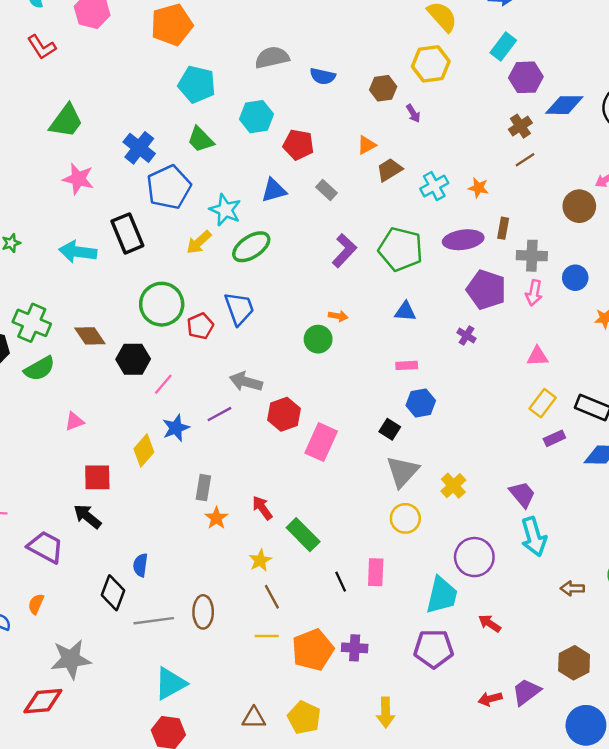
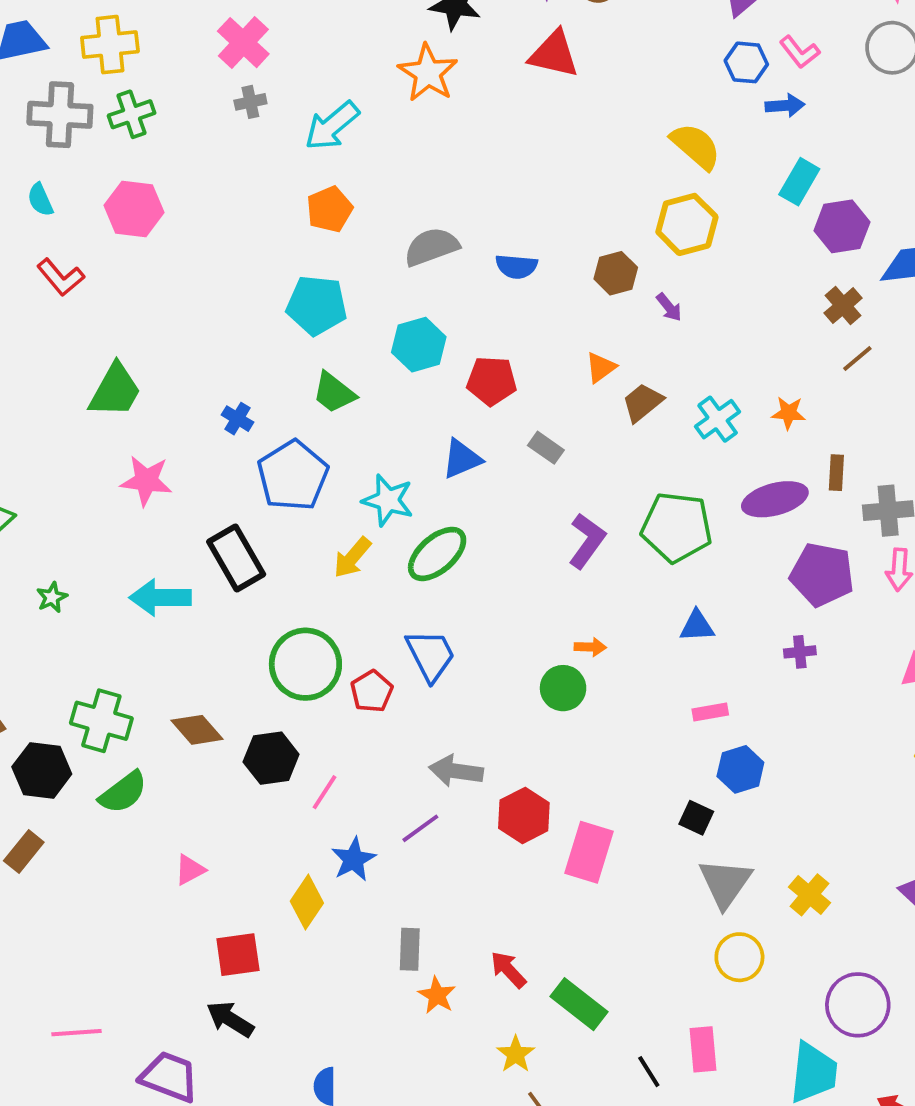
orange pentagon: (172, 25) -> (330, 209), moved, size x0.7
blue cross: (139, 148) -> (238, 419), size x0.6
purple cross: (466, 336) -> (800, 652), turned -30

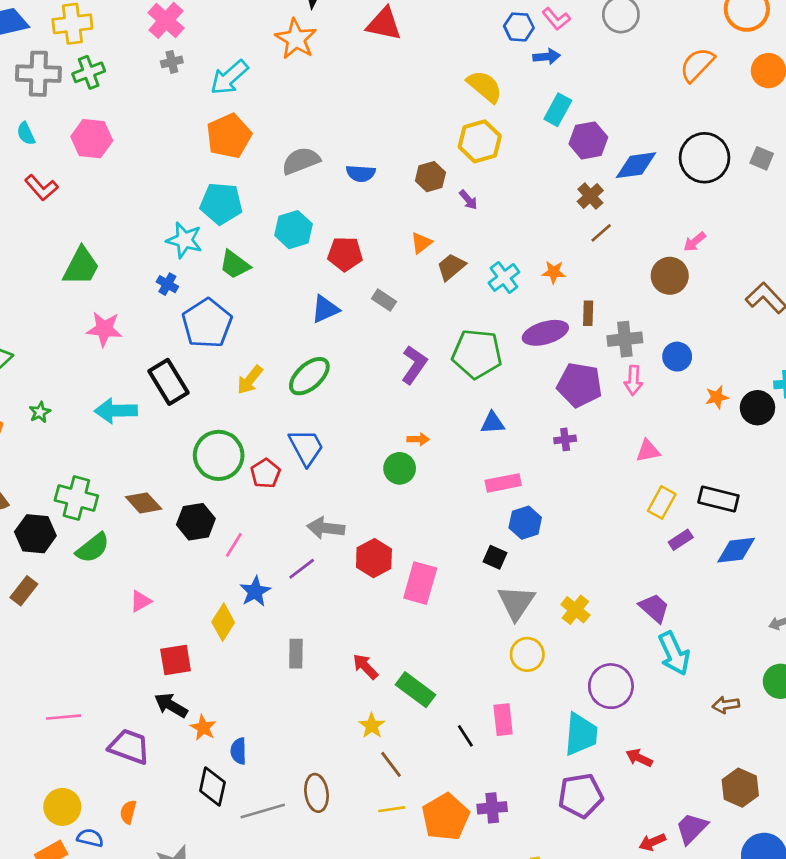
orange pentagon: (330, 209) -> (229, 136), size x1.4
cyan star: (388, 500) -> (184, 240), moved
pink rectangle: (710, 712) -> (503, 483), size x1.4
orange star: (437, 995) -> (203, 728), moved

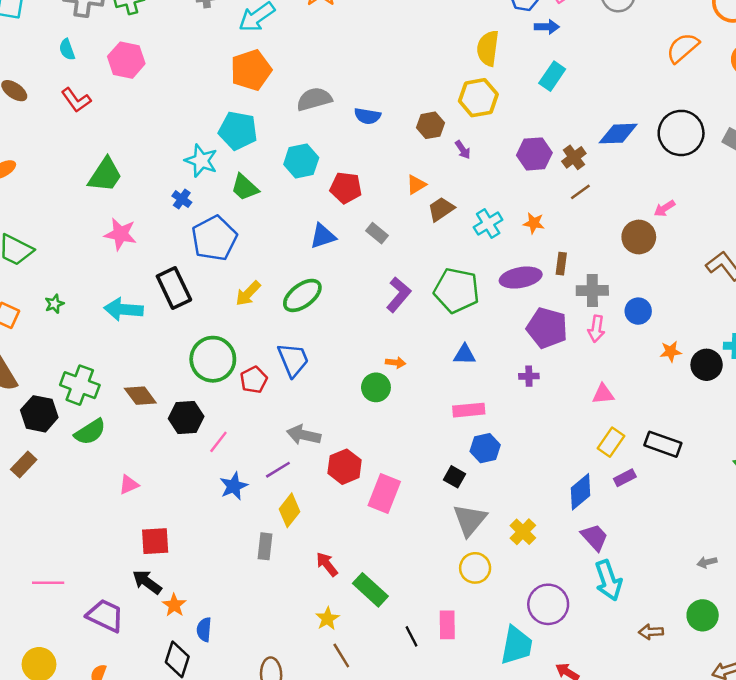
yellow semicircle: (485, 86) -> (488, 48), turned -128
purple hexagon: (588, 140) -> (534, 154), moved
blue diamond: (736, 550) -> (581, 492), moved, turned -39
yellow diamond: (223, 622) -> (289, 510), moved

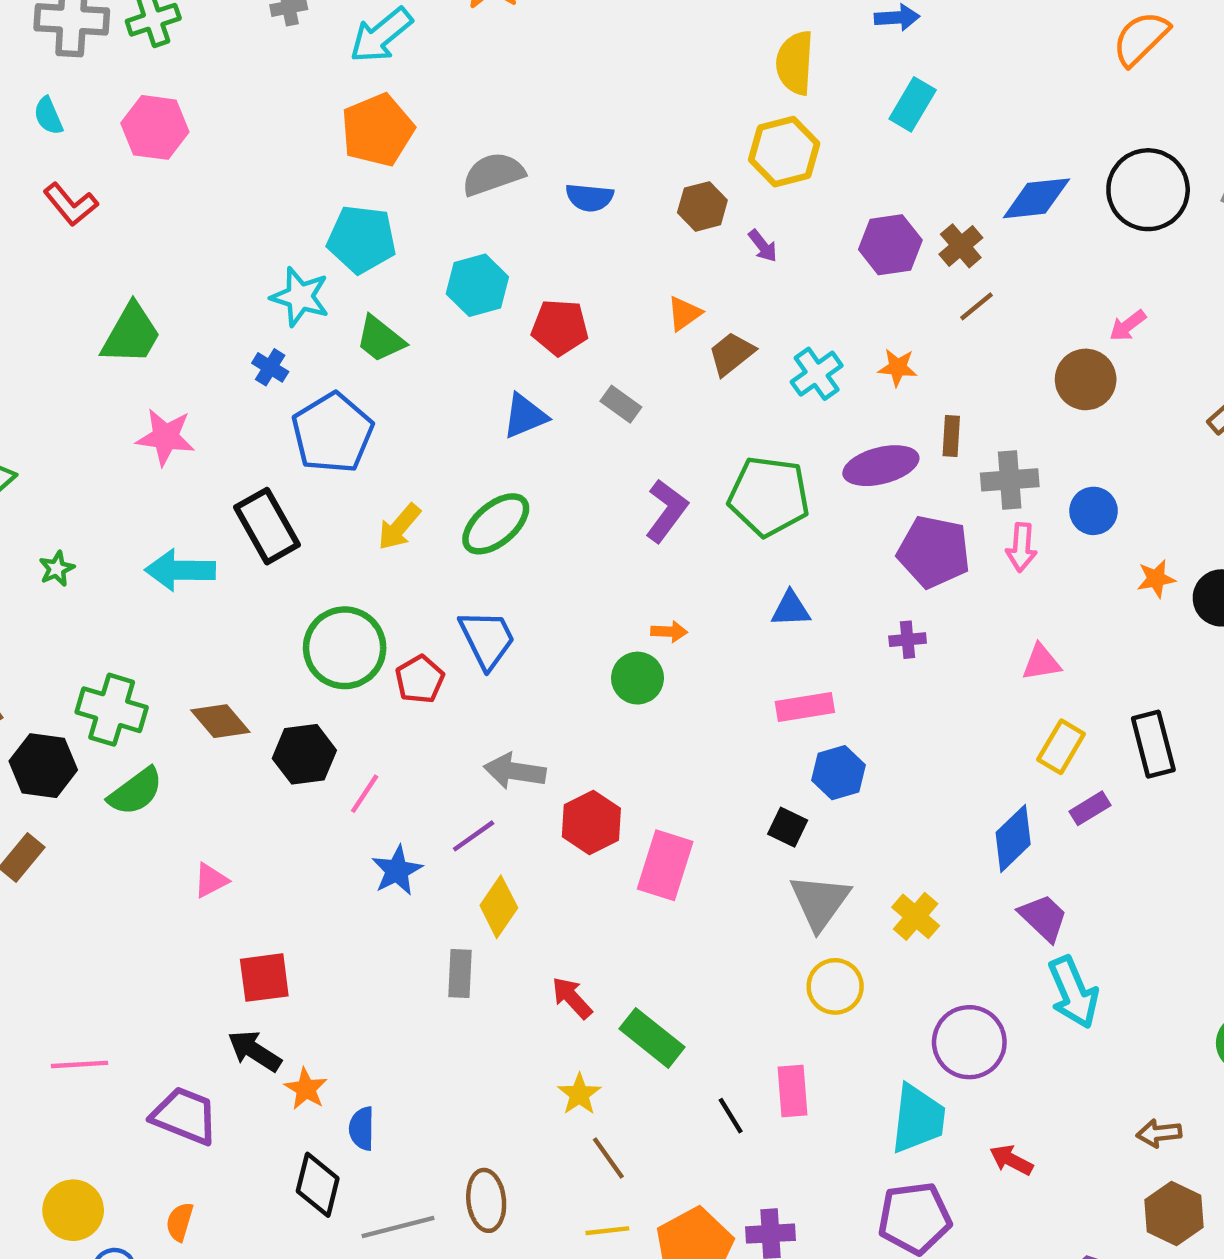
black rectangle: (663, 444) -> (1153, 744), turned 60
brown arrow: (651, 632) -> (1159, 1133), moved

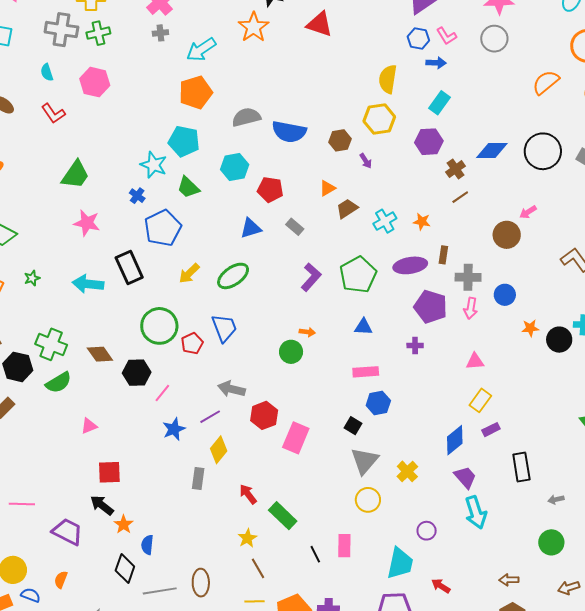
blue semicircle: (590, 197) -> (289, 132), size x1.6
purple hexagon: (890, 245) -> (429, 142), moved
green pentagon: (769, 496) -> (358, 275), turned 30
black rectangle: (1153, 744) -> (521, 467), moved
purple circle: (969, 1042) -> (427, 531), size x0.6

